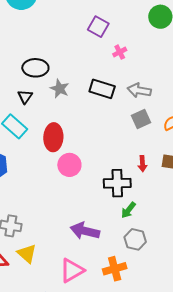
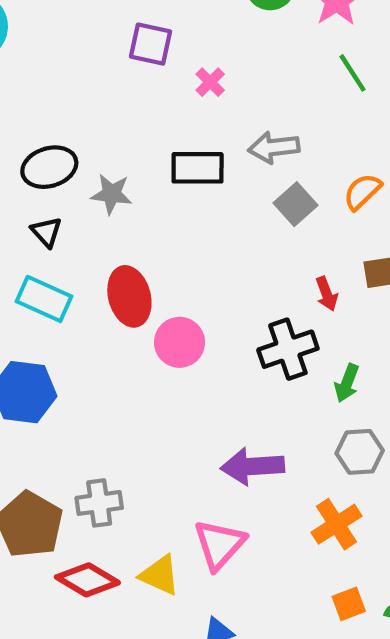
green arrow: (128, 210) -> (347, 383), moved
yellow triangle: (27, 254) -> (160, 575), moved
pink triangle: (72, 270) -> (219, 544), moved

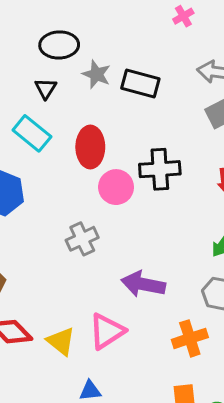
black rectangle: (198, 168) -> (140, 83), moved
black cross: (288, 349) -> (160, 169), moved
gray cross: (99, 503) -> (82, 239), moved, turned -32

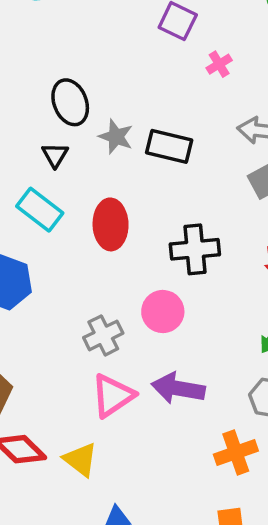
black ellipse: (59, 45) -> (70, 102), turned 72
pink circle: (116, 187) -> (163, 312), moved
pink triangle: (107, 331) -> (113, 396), moved

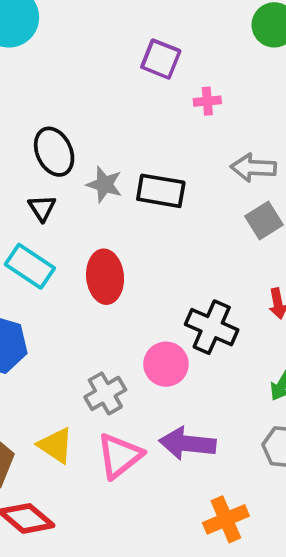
pink cross: (219, 64) -> (207, 101), turned 30
black cross: (195, 249) -> (212, 327), moved, turned 33
orange cross: (236, 453) -> (226, 519), moved
yellow triangle: (80, 460) -> (56, 445), moved

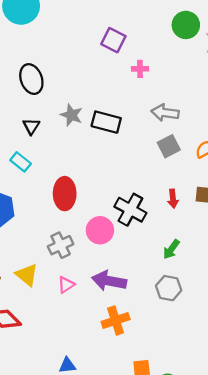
black ellipse: (54, 152) -> (31, 79), moved
cyan rectangle: (30, 266) -> (21, 162), size x0.7
red ellipse: (105, 277) -> (65, 194), moved
pink triangle: (119, 456) -> (66, 285), size x0.6
orange cross: (226, 519) -> (116, 321), moved

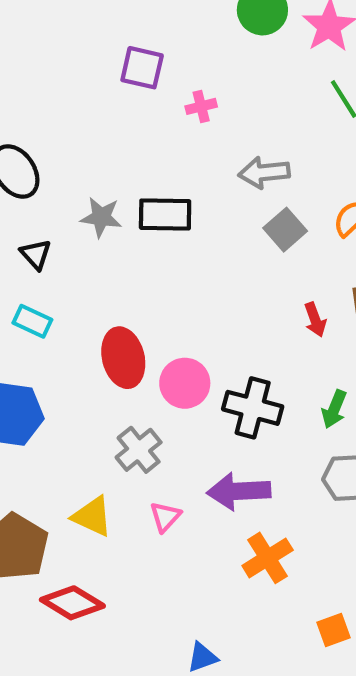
black cross: (130, 210) -> (253, 408), moved
pink circle: (100, 230) -> (185, 383), moved

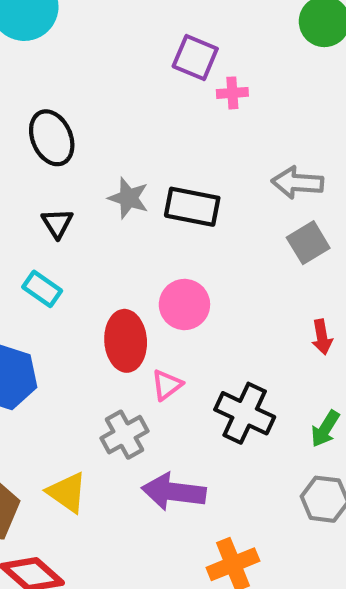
pink cross: (201, 106) -> (232, 93), moved
pink circle: (185, 383) -> (184, 304), moved
purple arrow: (239, 491) -> (174, 492), moved
pink triangle: (165, 517) -> (167, 385), moved

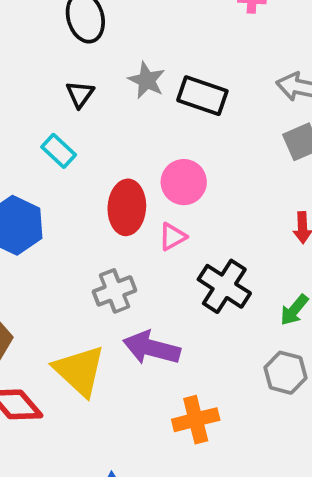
pink triangle: (167, 385) -> (172, 237), moved
yellow triangle: (67, 492) -> (79, 371), moved, size x1.4

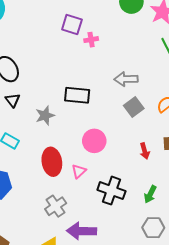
gray star: (147, 80) -> (45, 115), moved, turned -30
black triangle: (80, 94) -> (13, 100), moved
pink circle: (184, 182) -> (94, 141), moved

